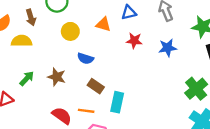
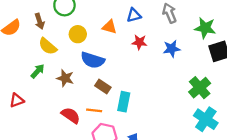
yellow semicircle: (21, 41) -> (48, 46), moved, turned -138
blue semicircle: (85, 58) -> (93, 60), size x1.5
green arrow: (27, 79) -> (38, 71), moved

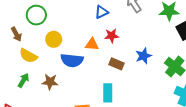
orange triangle: (109, 27) -> (92, 44), moved
blue star: (172, 49) -> (143, 56), moved
brown rectangle: (103, 86) -> (116, 64), moved

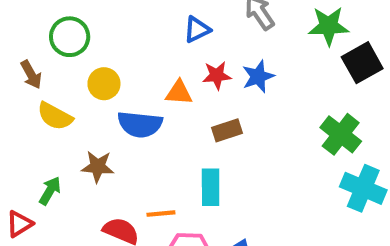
blue star: (143, 56) -> (258, 76), moved
brown rectangle: (116, 64) -> (227, 130), turned -40
green arrow: (24, 80) -> (50, 191), moved

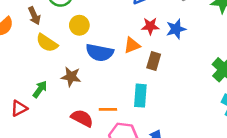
orange triangle: (179, 93) -> (132, 45), moved, turned -30
brown rectangle: (227, 130) -> (154, 61), turned -60

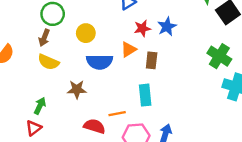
brown arrow: (34, 16) -> (44, 38), moved, turned 56
yellow circle: (79, 25) -> (86, 33), moved
green arrow: (40, 89) -> (40, 106), moved

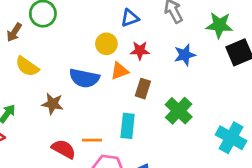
blue star: (167, 27) -> (185, 55), moved
yellow circle: (86, 33) -> (106, 44), moved
brown arrow: (44, 38) -> (14, 32), moved
green cross: (219, 56) -> (179, 111), moved

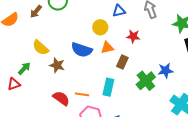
red star: (140, 51) -> (133, 36), moved
blue star: (185, 55) -> (166, 71), moved
yellow semicircle: (27, 66) -> (41, 48), moved

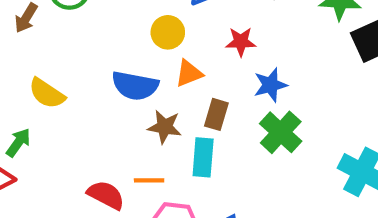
brown rectangle: (122, 62) -> (216, 114), moved
brown star: (57, 65) -> (165, 127), moved
blue star: (166, 71) -> (270, 85), moved

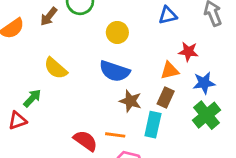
yellow circle: (168, 32) -> (117, 32), moved
orange triangle: (189, 73) -> (170, 71), moved

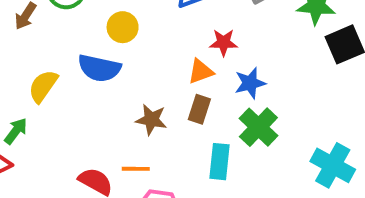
yellow semicircle: (56, 68) -> (43, 86), turned 90
blue semicircle: (115, 71) -> (99, 68), moved
cyan rectangle: (153, 125) -> (220, 162), moved

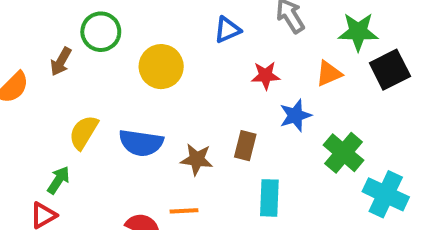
yellow circle: (123, 27) -> (161, 67), size x1.4
blue semicircle: (99, 68) -> (141, 143), moved
orange triangle: (201, 72) -> (329, 74), moved
green cross: (258, 127) -> (344, 153), moved

